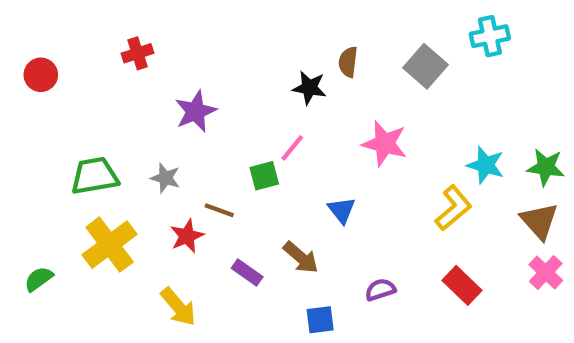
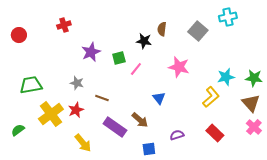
cyan star: (486, 165) -> (226, 77), turned -30
green trapezoid: (95, 176) -> (31, 85), moved
green square: (264, 176) -> (119, 58), moved
red star: (187, 236) -> (76, 110), moved
purple rectangle: (247, 272) -> (115, 127), size x1.6

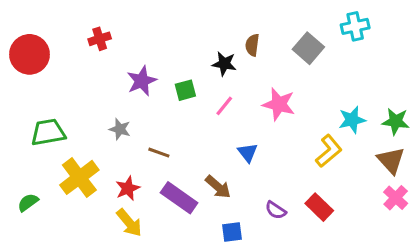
red circle: (19, 35) -> (29, 54), size x1.6
pink line: (136, 69) -> (224, 106), moved
red star: (76, 110) -> (128, 188), moved
red rectangle: (215, 133) -> (319, 207), moved
purple semicircle: (177, 135) -> (276, 210), turned -128

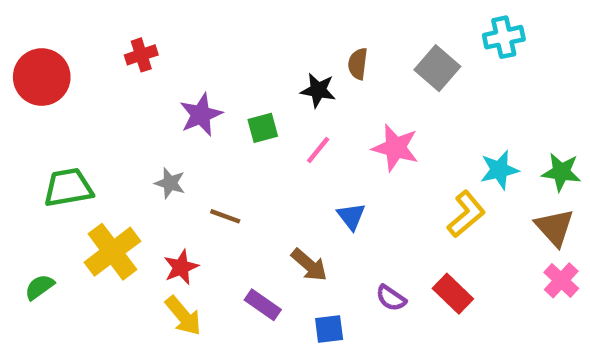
purple rectangle: (179, 198) -> (263, 305), moved, size x0.7

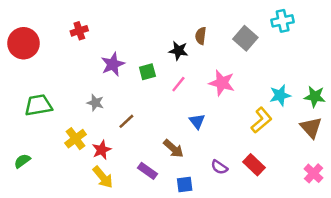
brown line: (225, 216) -> (126, 121), turned -63
yellow cross: (112, 252) -> (76, 139), moved, size x0.7
pink cross: (561, 280) -> (314, 173), moved

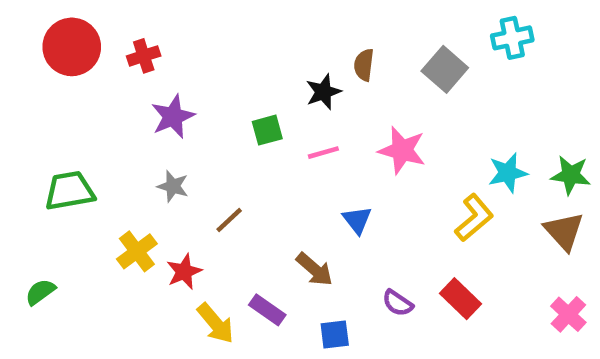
red circle: (24, 43) -> (72, 47), moved
black star: (178, 51) -> (323, 92), turned -30
purple star: (113, 64) -> (173, 117), moved
pink line: (178, 84) -> (323, 153), turned 35
yellow arrow: (103, 177) -> (216, 323), moved

